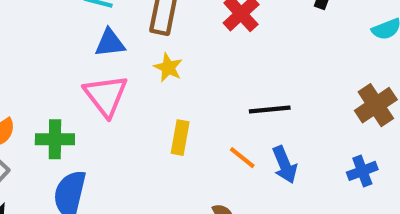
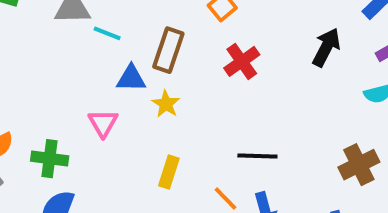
blue triangle: (110, 43) -> (131, 78), moved
pink triangle: (106, 96) -> (103, 123), size x0.7

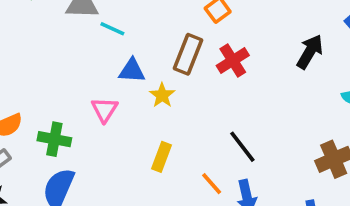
brown rectangle: (168, 50) -> (188, 54), moved
black line: (257, 156) -> (242, 147), turned 48

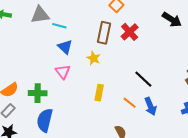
black arrow: (310, 52) -> (172, 20), turned 102
blue triangle: (132, 71) -> (65, 47), moved, turned 49

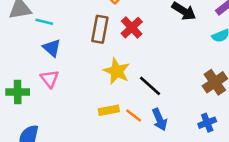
yellow star: (94, 58) -> (117, 71), moved, size x1.5
green cross: (38, 93) -> (18, 92), moved
yellow rectangle: (99, 93) -> (109, 110), moved, turned 70

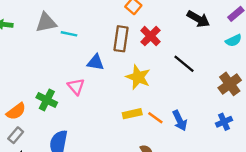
blue triangle: (52, 48) -> (96, 62), moved, turned -30
black line: (150, 86) -> (184, 64), moved
green cross: (18, 92) -> (47, 100), turned 30

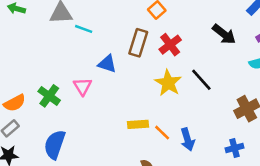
yellow star: (138, 77) -> (168, 83), moved

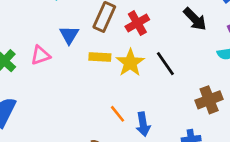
blue triangle: (107, 64) -> (69, 35), turned 36
pink triangle: (83, 86) -> (40, 55), turned 36
yellow rectangle: (138, 124) -> (100, 57), moved

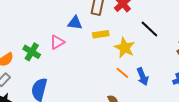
blue triangle: (69, 35) -> (75, 23), turned -42
yellow star: (130, 63) -> (125, 48), moved

